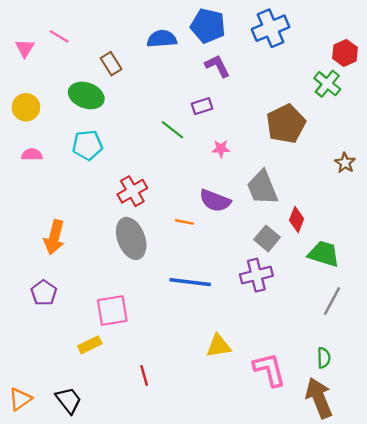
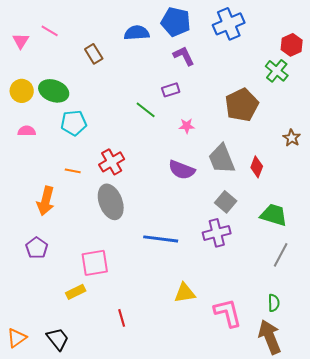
green ellipse: (86, 95) -> (54, 91), moved
red diamond: (297, 220) -> (257, 167), moved
orange line: (184, 222) -> (73, 171), moved

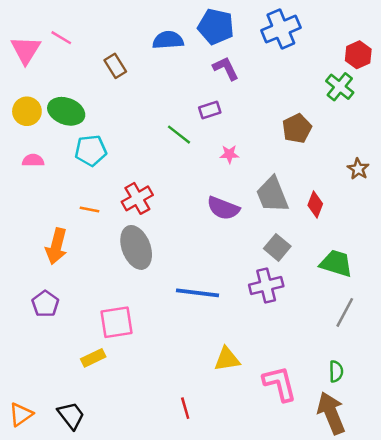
pink triangle: (21, 41) -> (26, 50), size x1.5
brown pentagon: (242, 105) -> (297, 128), size x0.7
red line: (122, 318) -> (185, 408), moved

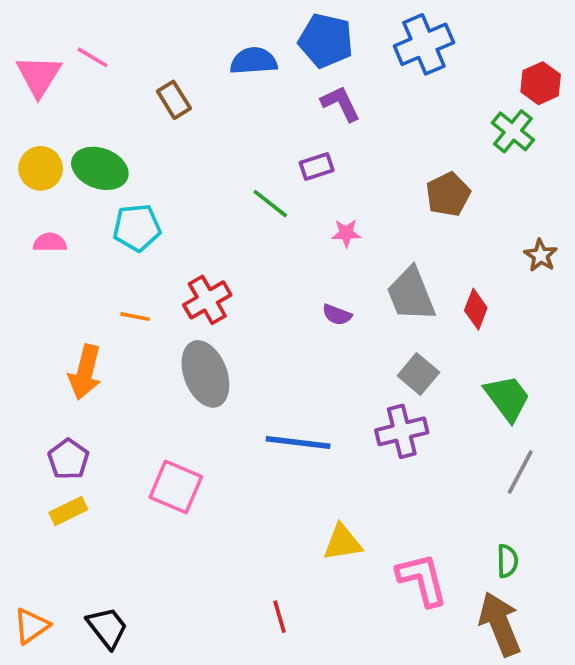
purple semicircle: (223, 208) -> (337, 315), size x0.6
green trapezoid: (336, 263) -> (507, 398), turned 36
pink square: (117, 322) -> (176, 487), turned 32
yellow rectangle: (93, 358) -> (68, 511), moved

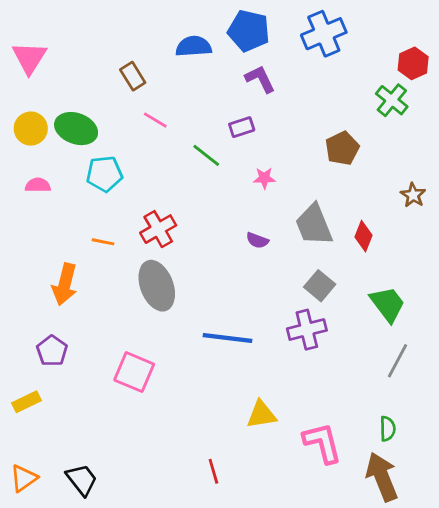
pink line: (92, 57) -> (155, 120), moved
yellow rectangle: (68, 511) -> (26, 402), moved

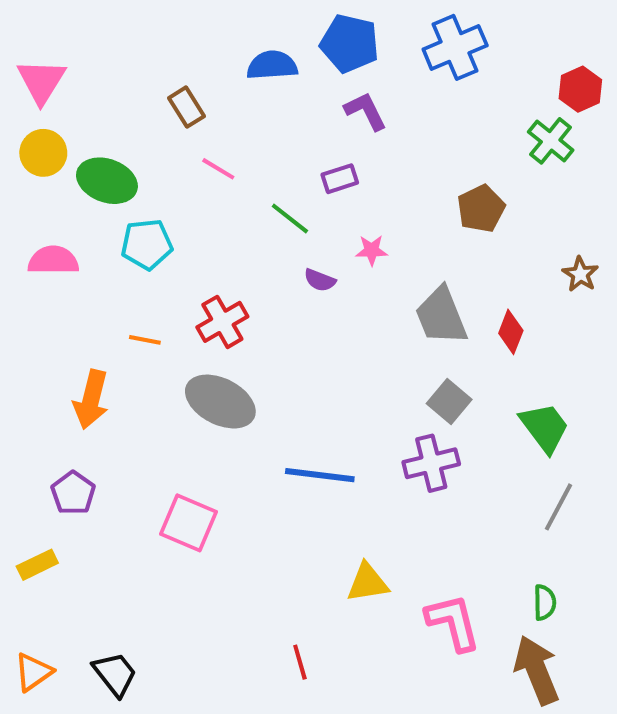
yellow circle: (31, 129) -> (43, 153), moved
pink semicircle: (38, 185) -> (53, 260), size x1.4
purple semicircle: (257, 240) -> (320, 280), moved
gray ellipse: (157, 286) -> (220, 402), turned -42

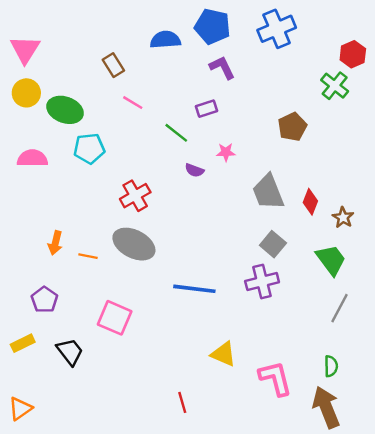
brown star: (580, 274) -> (343, 217), moved
orange line: (145, 340) -> (88, 256), moved
orange arrow: (91, 400) -> (55, 243), size x0.7
yellow triangle: (368, 583) -> (223, 354), turned 32
black trapezoid: (115, 674) -> (70, 352), moved

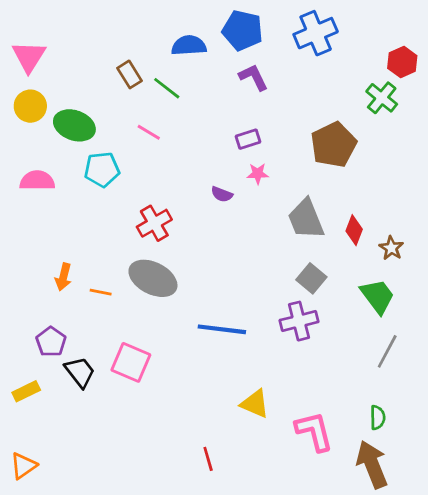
pink line: (133, 103) -> (149, 132), moved
purple rectangle: (206, 109) -> (248, 139), moved
brown pentagon: (292, 127) -> (333, 145), size x1.4
green line: (176, 133) -> (167, 88), moved
black trapezoid: (70, 352) -> (80, 372), moved

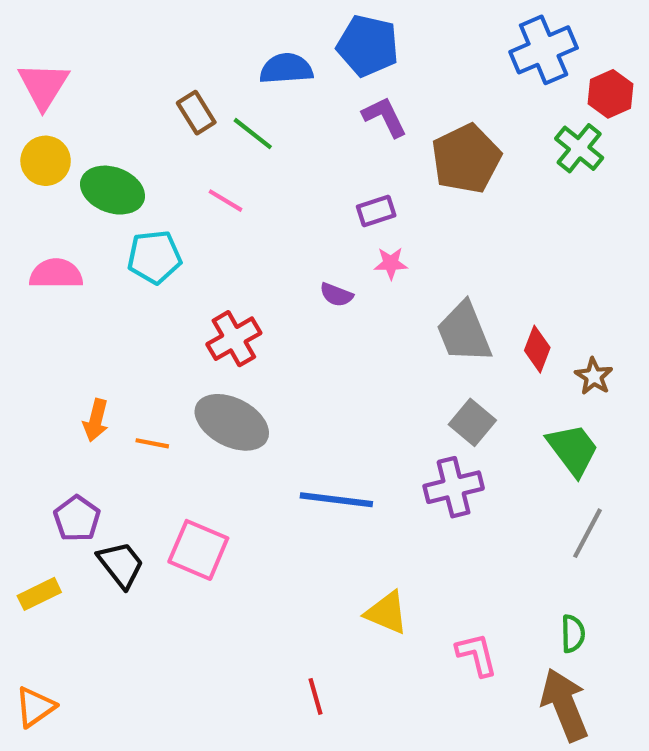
blue cross: (316, 33) -> (544, 50), moved
brown pentagon: (333, 145) -> (466, 159), moved
pink L-shape: (314, 431) -> (477, 655), size x0.7

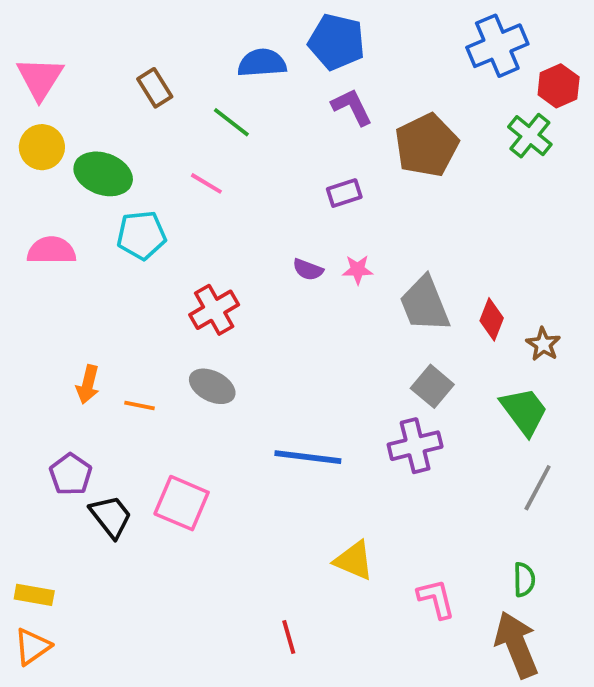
brown rectangle: (196, 113) -> (155, 88), moved
pink star: (391, 263) -> (358, 270), moved
gray ellipse: (232, 422) -> (212, 386), size x0.7
yellow rectangle: (39, 594) -> (34, 595), moved, turned 36

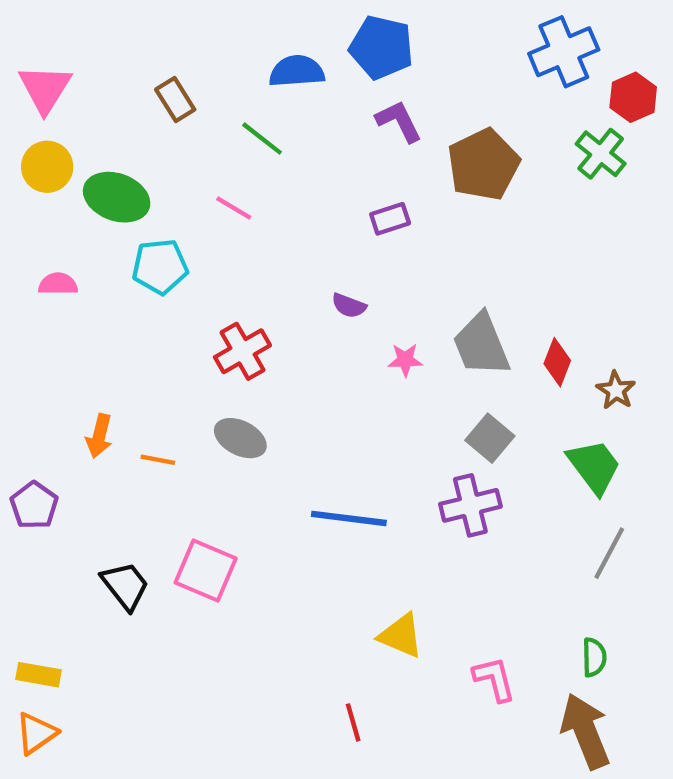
pink semicircle: (51, 250) -> (58, 284), size x0.7
pink star: (358, 270) -> (405, 360), moved
purple pentagon: (71, 474) -> (34, 505), moved
red line: (289, 637) -> (353, 722), moved

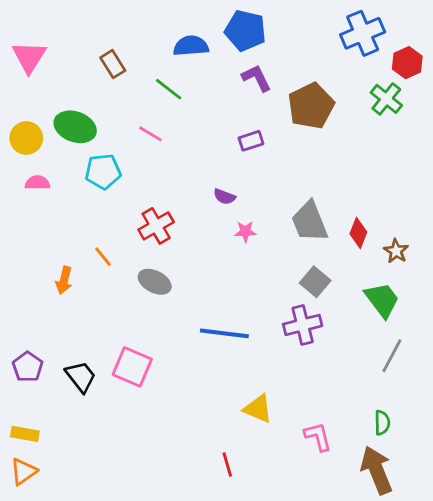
yellow circle: (47, 167) -> (26, 138), moved
pink star: (405, 360) -> (245, 231), moved
orange line: (158, 460) -> (103, 257), moved, turned 40
purple pentagon: (34, 505) -> (28, 367), moved

